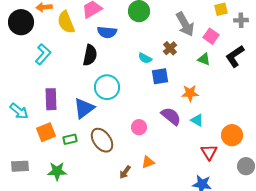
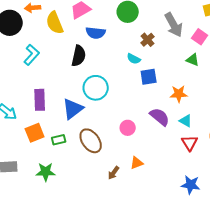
brown cross: (170, 48) -> (148, 40), moved
red triangle: (209, 152) -> (190, 143), moved

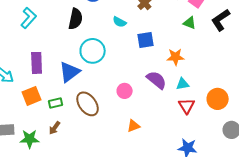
cyan semicircle: (134, 59) -> (120, 22), moved
cyan triangle: (186, 121) -> (183, 84), turned -40
green star: (46, 172) -> (30, 139), moved
brown arrow: (114, 173) -> (55, 128), moved

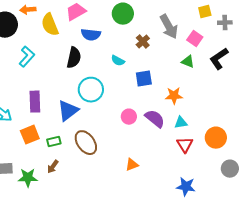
pink circle: (125, 91) -> (129, 117), moved

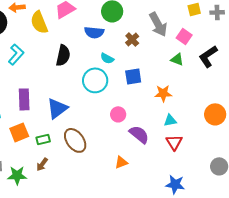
gray cross: (225, 23) -> (217, 12), moved
blue semicircle: (91, 35) -> (94, 32), moved
cyan circle: (91, 90) -> (95, 80), moved
purple semicircle: (155, 119) -> (139, 134), moved
orange circle: (216, 138) -> (215, 114), moved

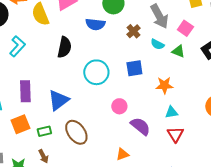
cyan semicircle: (107, 58) -> (157, 44), moved
brown arrow: (42, 164) -> (43, 156), turned -64

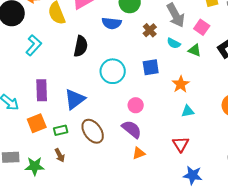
orange star: (164, 85) -> (181, 84), turned -30
purple semicircle: (140, 126) -> (132, 129), moved
red triangle: (175, 134) -> (181, 144), moved

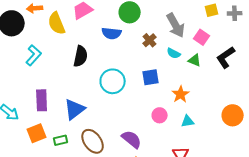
pink circle: (136, 105) -> (160, 115), moved

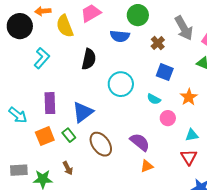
cyan semicircle: (174, 53) -> (154, 99), moved
blue square: (151, 77) -> (165, 72), moved, turned 30
cyan triangle: (188, 121) -> (192, 135), moved
green rectangle: (61, 140) -> (69, 135), moved, turned 64

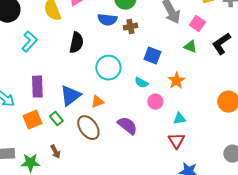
brown cross: (158, 43) -> (130, 27), moved, turned 32
orange triangle: (147, 166) -> (97, 102), moved

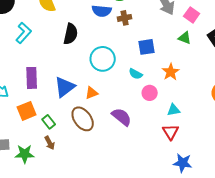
blue square: (152, 56) -> (147, 47), turned -30
green rectangle: (56, 119) -> (49, 122), moved

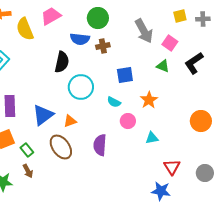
black semicircle: (71, 34) -> (62, 62), moved
purple semicircle: (122, 117) -> (100, 145), turned -125
red triangle: (171, 132) -> (172, 167), moved

